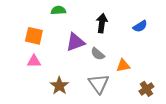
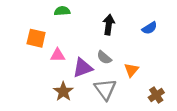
purple triangle: (75, 42) -> (83, 68), moved
pink triangle: (34, 61) -> (58, 55), moved
orange triangle: (123, 66) -> (131, 70), turned -40

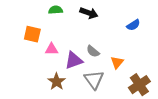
black arrow: (109, 25) -> (89, 13), moved, turned 102
brown cross: (156, 95) -> (139, 85), size x1.5

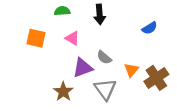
black arrow: (89, 13) -> (100, 14), turned 66
pink triangle: (52, 49) -> (72, 38), moved, turned 32
brown cross: (139, 85) -> (156, 78), moved

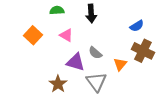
orange square: (36, 38) -> (33, 35), turned 30
purple triangle: (83, 68) -> (76, 62), turned 36
brown cross: (156, 78) -> (143, 51), moved, turned -30

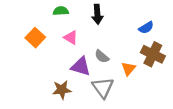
brown star: (58, 84) -> (62, 90), turned 30

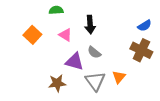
black arrow: (97, 14) -> (90, 25), moved
blue semicircle: (146, 28) -> (145, 26), moved
orange triangle: (128, 69) -> (119, 77), moved

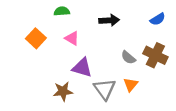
black arrow: (90, 25) -> (109, 20), moved, turned -90
blue semicircle: (145, 26) -> (158, 19), moved
gray semicircle: (94, 52) -> (128, 58), moved

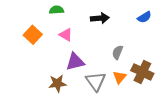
brown cross: (155, 55) -> (142, 72), moved
gray semicircle: (128, 58) -> (118, 52), turned 72
purple triangle: (82, 68) -> (75, 62), turned -30

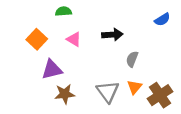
black arrow: (100, 18) -> (112, 35), moved
purple triangle: (75, 62) -> (52, 70), moved
brown cross: (142, 72) -> (160, 95), moved, turned 30

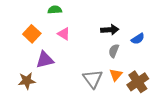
blue semicircle: (162, 20) -> (138, 39), moved
black arrow: (112, 35) -> (110, 30), moved
brown star: (65, 94) -> (27, 81), moved

